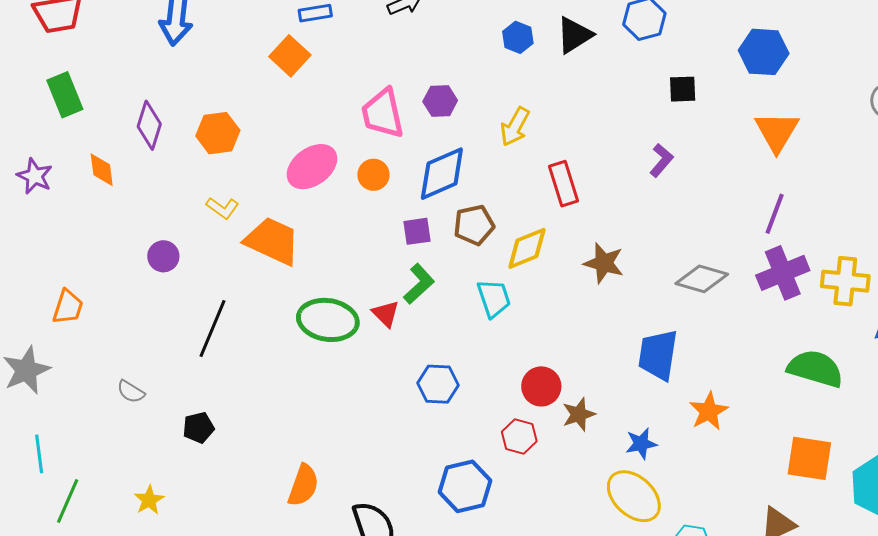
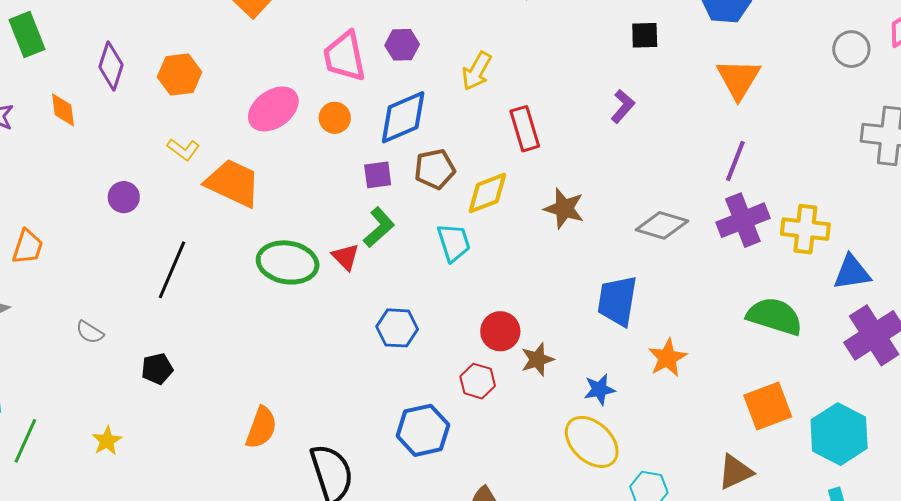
orange square: (809, 458) -> (768, 406), turned -30

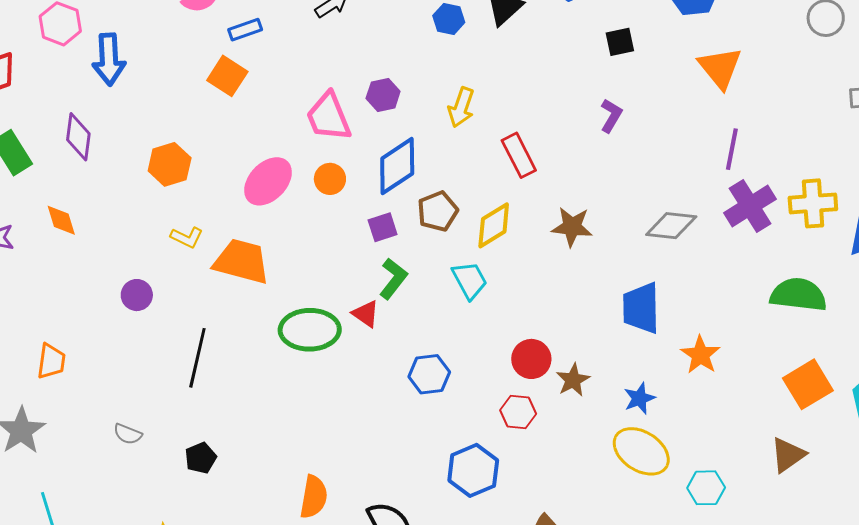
purple diamond: (111, 66) -> (78, 137), moved

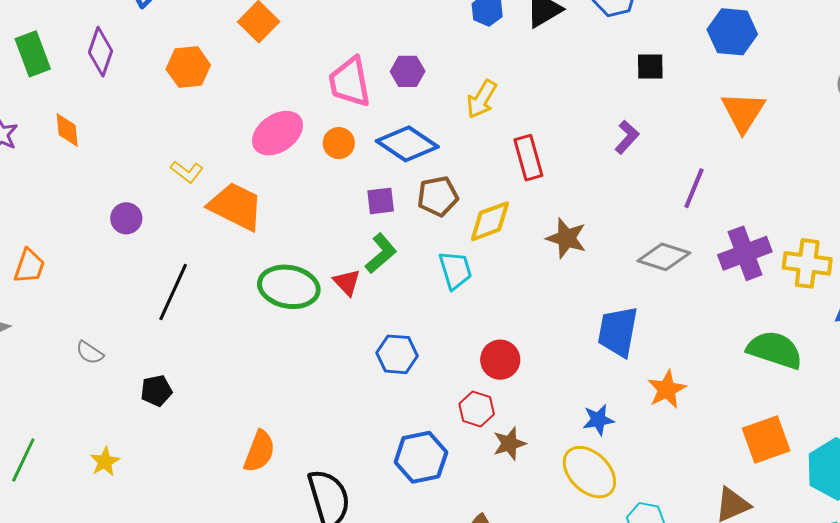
purple line: (732, 149) -> (694, 188), moved
orange hexagon: (170, 164) -> (188, 67), moved
blue diamond: (397, 166) -> (407, 144), turned 56
brown star: (573, 380) -> (509, 444), moved

